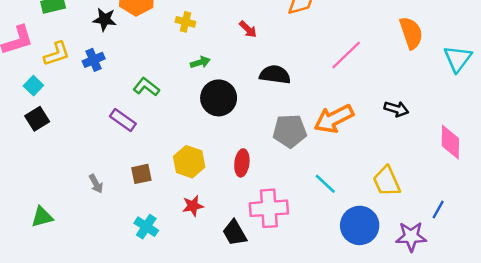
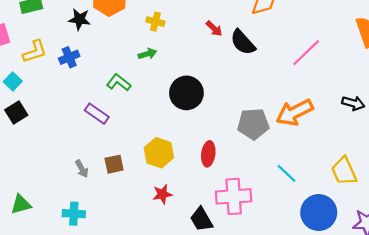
green arrow: (200, 62) -> (147, 54), moved
black semicircle: (275, 75) -> (243, 42), moved, turned -140
gray arrow: (96, 184) -> (82, 169), moved
cyan cross: (146, 227) -> (74, 214), moved, turned -30

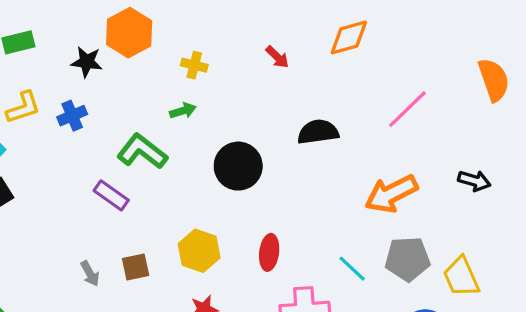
red arrow: (214, 29) -> (277, 57), moved
black semicircle: (243, 42) -> (318, 132), moved, turned 124
green L-shape: (119, 83) -> (142, 151), size x1.4
gray pentagon: (253, 124) -> (408, 259), moved
cyan line: (287, 173) -> (352, 269), moved

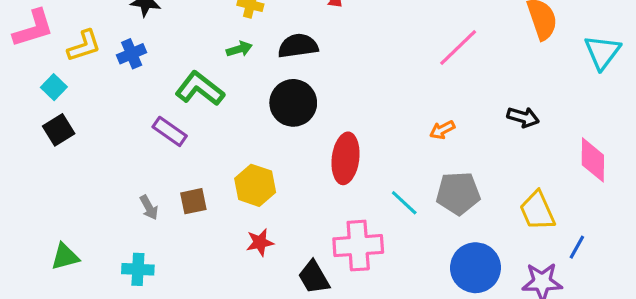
black semicircle: (318, 132) -> (298, 46), moved
orange arrow: (391, 194) -> (442, 130), size x0.5
red ellipse: (269, 252) -> (346, 158), moved, size x1.4
yellow trapezoid: (461, 277) -> (537, 211), moved

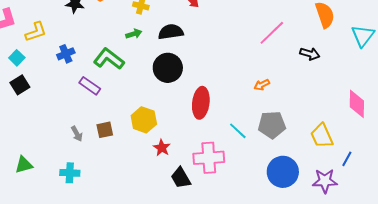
blue cross: (132, 54) -> (66, 54), moved
black arrow: (523, 117) -> (310, 54), moved
red star: (260, 242) -> (162, 148), moved, turned -30

